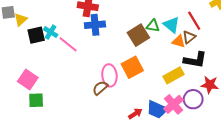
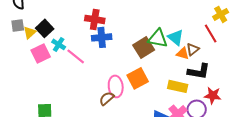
red line: (194, 21) -> (211, 33), moved
green triangle: (153, 26) -> (158, 38), size x1.5
black square: (36, 35) -> (45, 28), moved, turned -30
yellow rectangle: (174, 75) -> (178, 86), turned 42
pink square: (28, 80) -> (41, 53), moved, turned 30

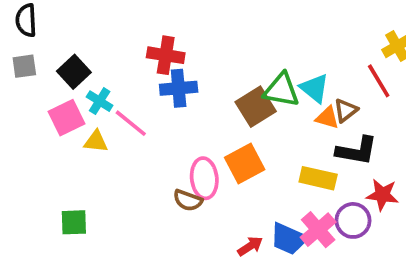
yellow triangle: (30, 32) -> (96, 142), moved, turned 48
brown semicircle: (107, 98) -> (188, 200), turned -119

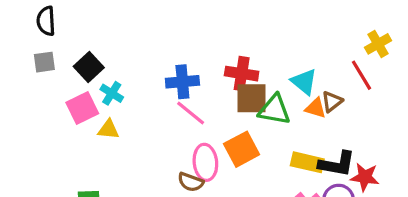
red cross: (166, 55) -> (242, 74), moved
green triangle: (281, 90) -> (274, 110), moved
brown square: (256, 107) -> (251, 98), turned 32
pink line: (131, 123) -> (191, 113), moved
black L-shape: (357, 151) -> (337, 164), moved

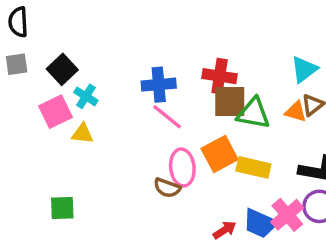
cyan triangle: (304, 82) -> (304, 69), moved, turned 44
yellow rectangle: (307, 162) -> (253, 167), moved

